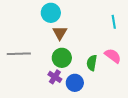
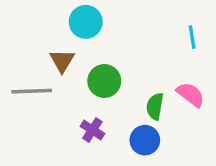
brown triangle: (60, 33) -> (62, 61), moved
green circle: (62, 58) -> (104, 81), moved
blue circle: (75, 83) -> (145, 140), moved

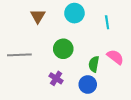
cyan circle: (86, 22) -> (74, 13), moved
cyan line: (192, 37) -> (107, 22), moved
brown triangle: (62, 61) -> (38, 16), moved

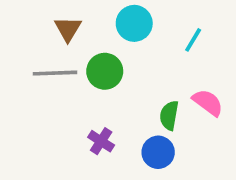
cyan line: (107, 22) -> (193, 40), turned 40
green circle: (63, 49) -> (105, 71), moved
gray line: (19, 55) -> (55, 73), moved

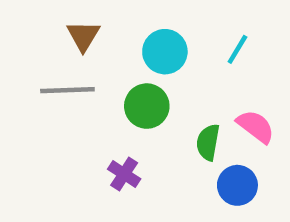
cyan circle: (134, 23) -> (165, 52), moved
green circle: (105, 71) -> (147, 106), moved
blue circle: (158, 152) -> (237, 185), moved

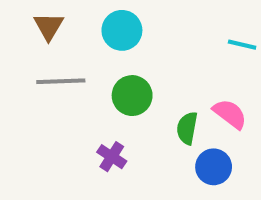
brown triangle: (83, 36) -> (49, 26), moved
cyan line: (237, 49) -> (242, 45), moved, turned 72
cyan circle: (165, 52) -> (122, 30), moved

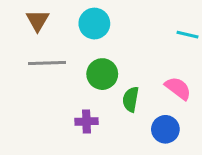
green semicircle: (187, 128) -> (131, 99), moved
purple cross: (112, 157) -> (86, 121), turned -35

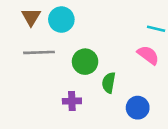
cyan circle: (94, 24) -> (61, 20), moved
pink semicircle: (178, 88) -> (148, 55), moved

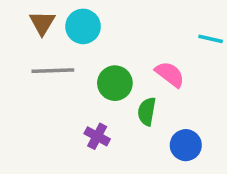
pink semicircle: (148, 55) -> (170, 74), moved
purple cross: (72, 101) -> (97, 136), turned 30

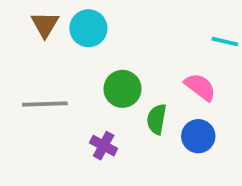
gray line: (53, 71) -> (45, 104), moved
pink semicircle: (170, 74) -> (200, 87), moved
blue circle: (186, 145) -> (198, 136), moved

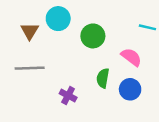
brown triangle: (45, 24) -> (30, 31), moved
green circle: (122, 89) -> (93, 36), moved

